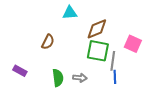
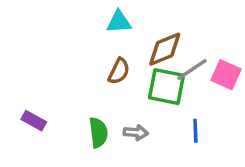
brown semicircle: (48, 42) -> (119, 71), moved
gray line: (113, 61) -> (192, 70), moved, turned 48

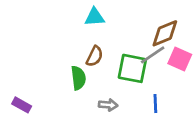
brown diamond: (165, 49) -> (165, 33), moved
purple rectangle: (34, 121) -> (22, 105), moved
green semicircle: (98, 133) -> (78, 78), moved

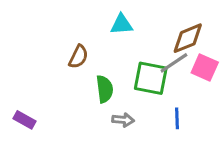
cyan triangle: (95, 17) -> (122, 24), moved
brown semicircle: (95, 56) -> (78, 57), moved
green semicircle: (78, 78) -> (105, 89), moved

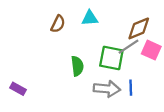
brown semicircle: (78, 57) -> (58, 24), moved
gray arrow: (123, 120) -> (107, 89), moved, size x1.6

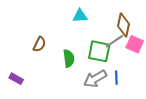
brown semicircle: (58, 24) -> (39, 44), moved
brown diamond: (139, 28) -> (123, 25), turned -55
gray arrow: (107, 89) -> (95, 79), turned 145

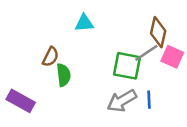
cyan triangle: (80, 16) -> (84, 23), moved
green semicircle: (69, 58) -> (63, 75), moved
purple rectangle: (16, 79) -> (21, 101), size x1.5

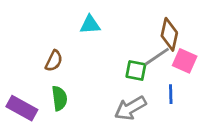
green square: (127, 66) -> (136, 71), size x0.7
green semicircle: (63, 75) -> (59, 98), moved
blue line: (149, 100) -> (171, 94), moved

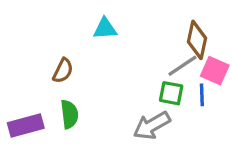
green square: (136, 71) -> (171, 93), moved
blue line: (171, 94) -> (202, 95), moved
purple rectangle: (22, 108) -> (26, 126), turned -44

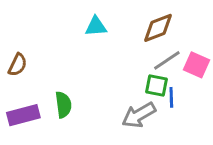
brown diamond: (197, 40) -> (158, 28), moved, turned 56
brown semicircle: (63, 71) -> (18, 65), moved
blue line: (202, 95) -> (171, 97), moved

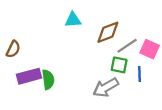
brown diamond: (158, 28) -> (108, 32), moved
blue line: (171, 97) -> (139, 74), moved
purple rectangle: (23, 115) -> (29, 76), moved

